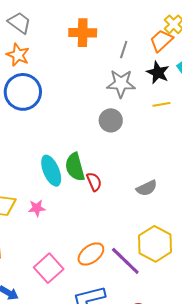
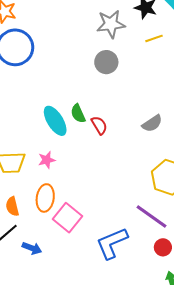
green semicircle: (75, 167) -> (78, 114), size x0.7
orange ellipse: (91, 254) -> (45, 198), moved, turned -36
purple line: (125, 261) -> (151, 216), moved

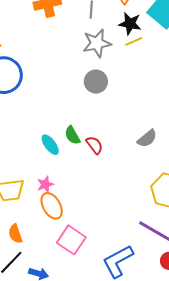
yellow line: (154, 38) -> (134, 41), moved
cyan ellipse: (55, 121) -> (50, 145), size x0.7
orange ellipse: (45, 198) -> (52, 206), moved, turned -32

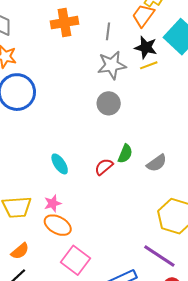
green semicircle: (72, 135) -> (125, 154), moved, turned -132
red semicircle: (94, 145) -> (104, 167), turned -96
orange ellipse: (52, 206) -> (58, 225), turned -36
orange semicircle: (15, 234) -> (20, 251), turned -114

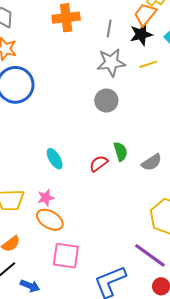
black star: (146, 47) -> (141, 34), moved, turned -30
green semicircle: (125, 154) -> (121, 151), turned -42
pink square: (76, 260) -> (66, 256), turned -32

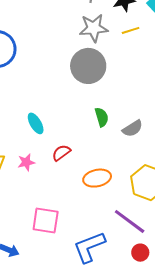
gray circle: (106, 101) -> (88, 66), size x1.5
red semicircle: (99, 164) -> (61, 153), moved
orange ellipse: (50, 220) -> (97, 178), moved, turned -44

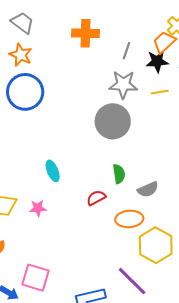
red semicircle: (61, 153) -> (96, 198), moved
orange ellipse: (97, 178) -> (129, 219), moved
pink square: (46, 221) -> (35, 278), moved

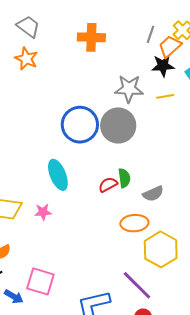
gray line: (126, 51) -> (151, 34), moved
blue circle: (25, 92) -> (80, 125), moved
cyan ellipse: (53, 171) -> (58, 175), size x1.4
red semicircle: (96, 198) -> (108, 185), moved

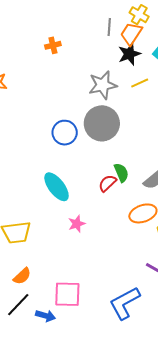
orange cross: (91, 37) -> (53, 45), size x0.6
blue circle: (80, 125) -> (65, 133), size x0.7
pink star: (43, 212) -> (77, 224), moved

